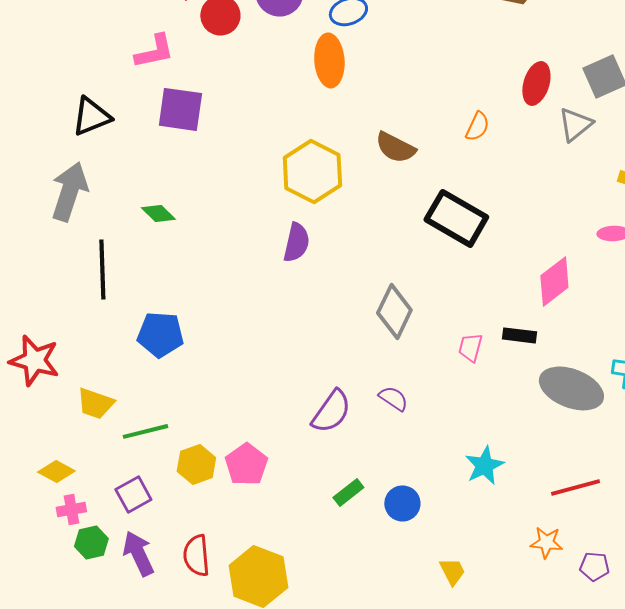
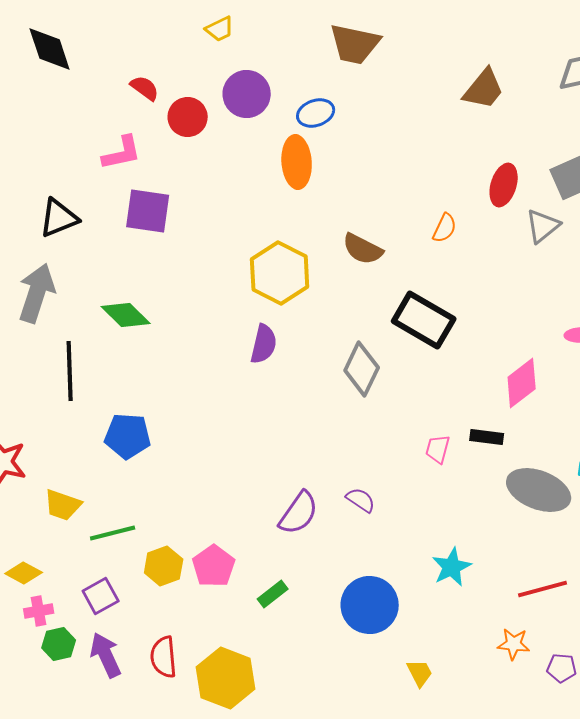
green diamond: (158, 213) -> (126, 315), size x1.4
gray diamond: (394, 311) -> (362, 369), moved
green rectangle: (348, 492) -> (273, 594), moved
blue circle: (402, 503) -> (370, 605), size x1.6

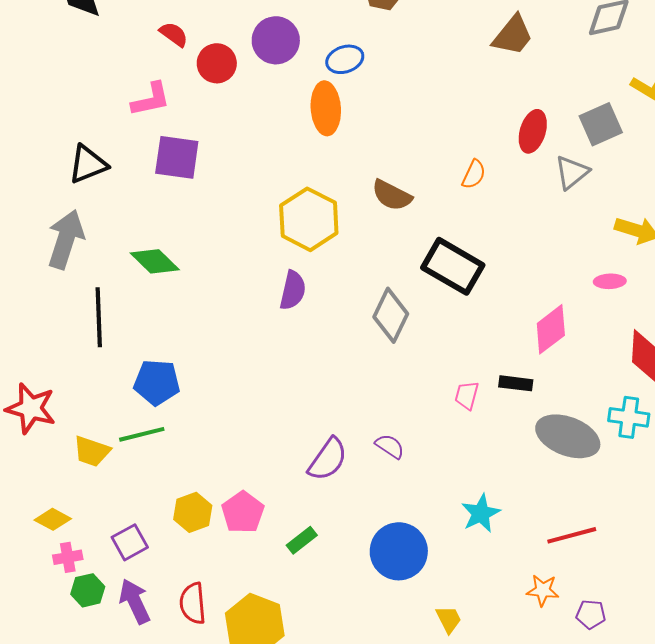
green line: (113, 533) -> (142, 434), moved

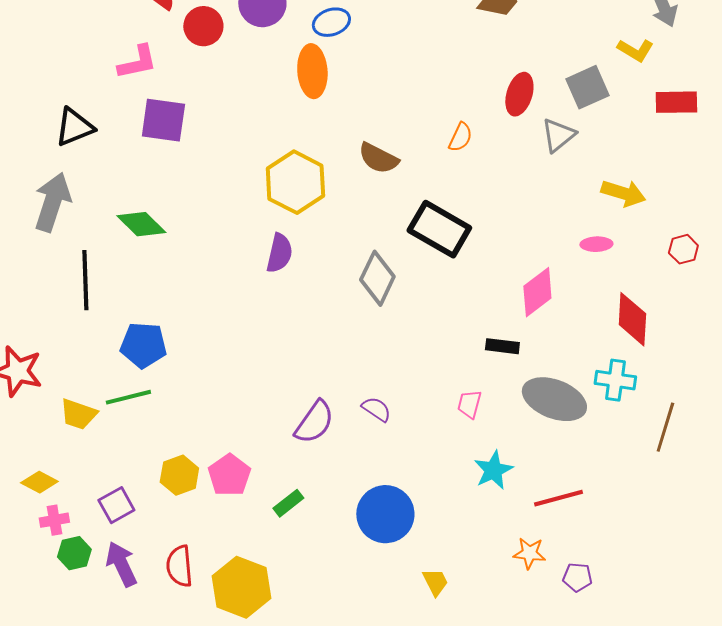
pink trapezoid: (467, 395) -> (469, 404), moved
cyan star: (481, 513) -> (493, 470), moved

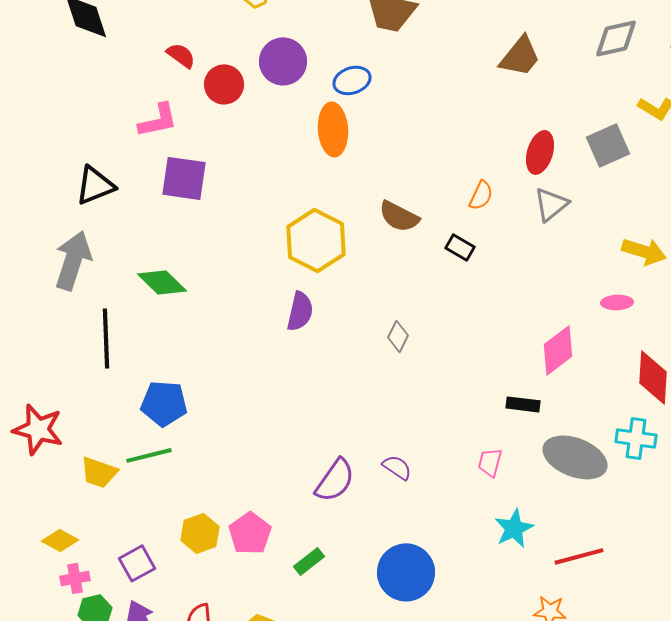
gray triangle: (558, 135) -> (551, 204), moved
black rectangle: (439, 229) -> (460, 247), moved, size x0.5
gray diamond: (377, 278) -> (398, 336), size x0.6

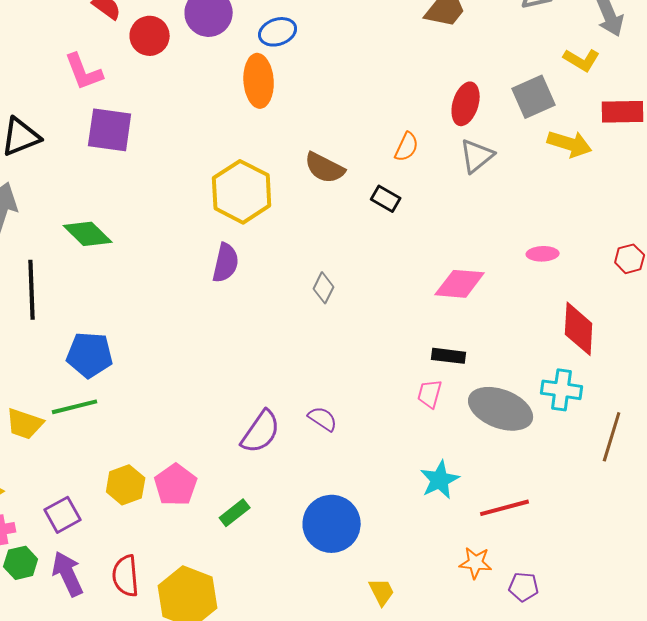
pink L-shape: (158, 120) -> (84, 72), turned 81
yellow arrow: (644, 251) -> (570, 144), moved
pink diamond: (558, 350) -> (460, 284), moved, turned 42
pink trapezoid: (490, 462) -> (430, 394), moved

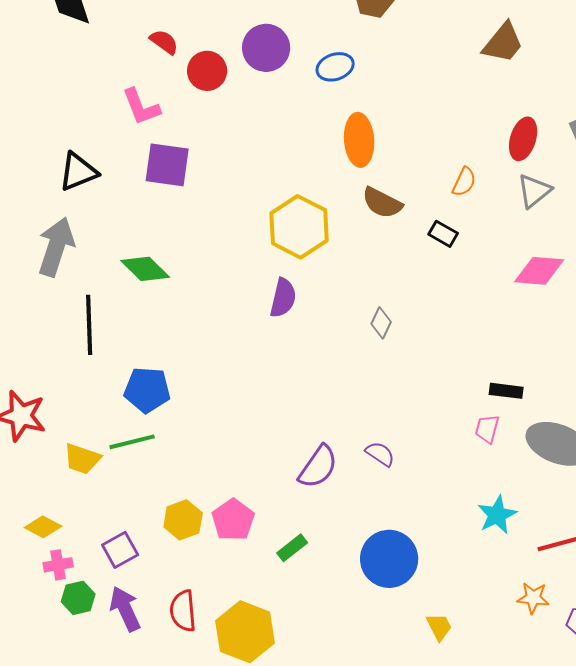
orange ellipse: (259, 81) -> (359, 140), moved
pink diamond: (460, 284) -> (539, 271), moved

